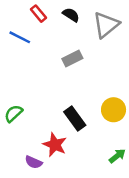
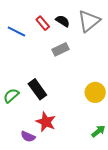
red rectangle: (39, 14) -> (43, 23), moved
black semicircle: (71, 15) -> (63, 21), moved
black rectangle: (75, 118) -> (37, 89), moved

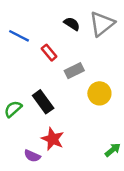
red rectangle: (43, 23) -> (49, 53), moved
gray rectangle: (61, 49) -> (74, 71), moved
yellow circle: (95, 92) -> (99, 93), moved

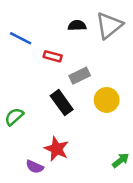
black semicircle: (72, 24) -> (77, 25), turned -35
red rectangle: (49, 53) -> (53, 56), turned -35
black rectangle: (43, 102) -> (62, 103), moved

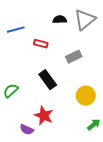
blue line: (21, 38) -> (16, 30), turned -42
gray rectangle: (80, 76) -> (74, 57), moved
yellow circle: (107, 100) -> (86, 96), moved

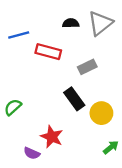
red rectangle: (41, 44) -> (48, 52), size x1.5
black rectangle: (48, 80) -> (74, 99), moved

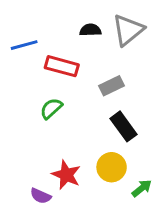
black rectangle: (74, 99) -> (124, 126), moved
green semicircle: (13, 107) -> (51, 108), moved
yellow circle: (101, 113) -> (112, 167), moved

